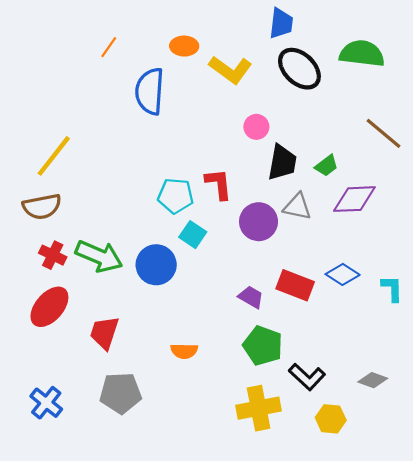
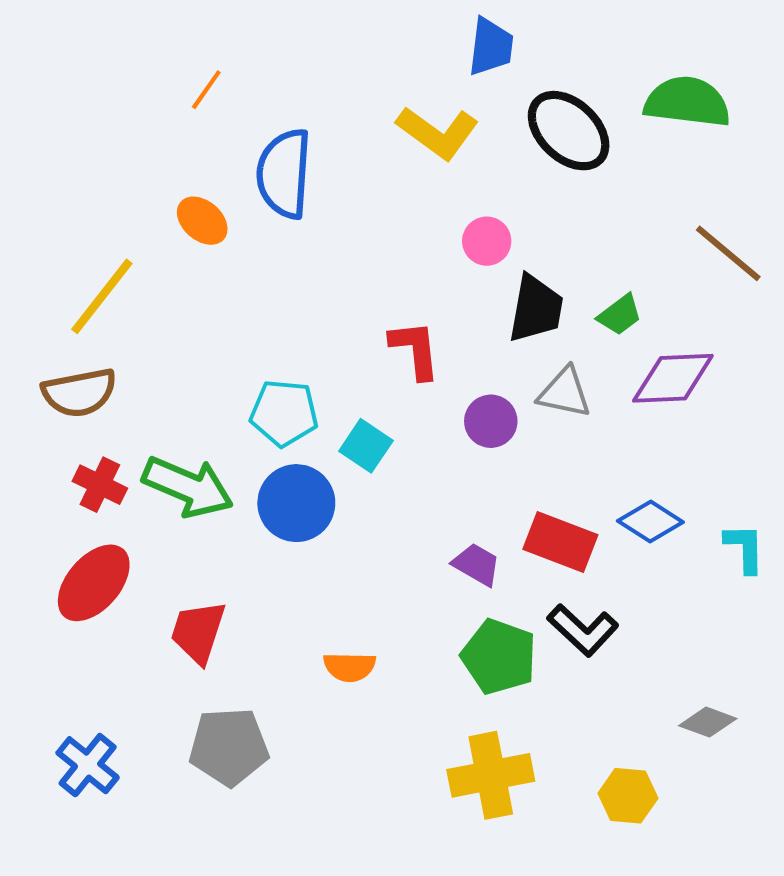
blue trapezoid: (281, 23) -> (491, 47), moved
orange ellipse: (184, 46) -> (202, 221), moved, turned 40
cyan pentagon: (176, 196) -> (284, 413), moved
purple circle: (259, 222) -> (491, 421), size x0.7
black L-shape: (307, 377) -> (583, 630), moved

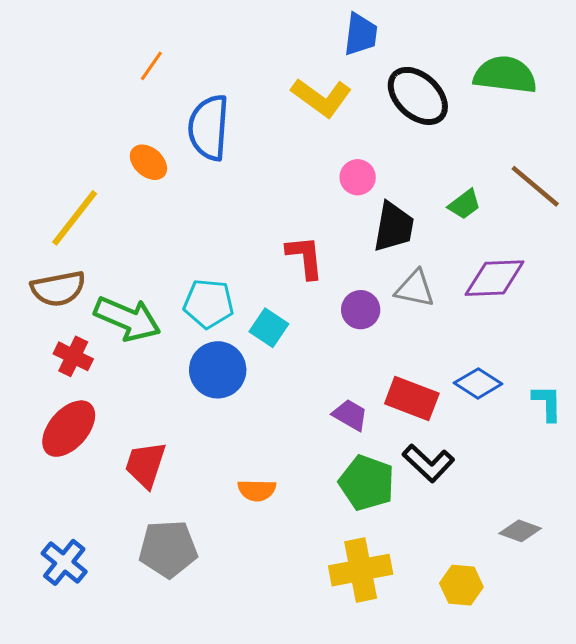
green trapezoid: (620, 315) -> (464, 204), moved
green arrow: (188, 487) -> (127, 319), moved

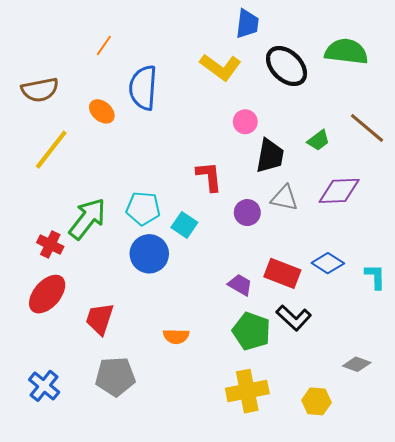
brown semicircle: (58, 289) -> (40, 90), moved
green arrow: (127, 319) -> (87, 219), turned -75

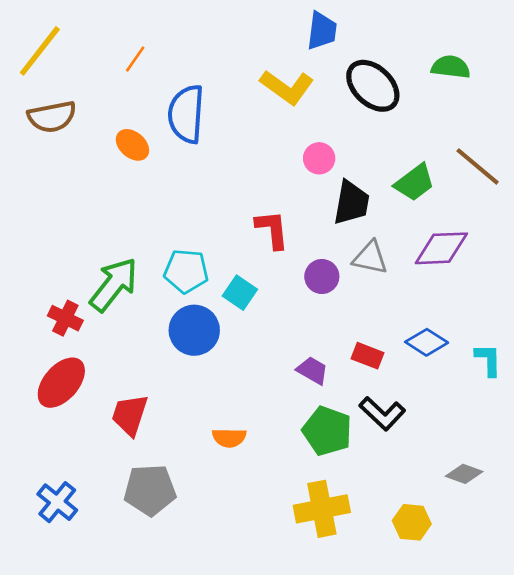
green semicircle: (346, 52) -> (451, 67), size x0.7
green trapezoid: (318, 140) -> (414, 182), size x1.4
yellow line: (51, 150) -> (40, 51), moved
red rectangle: (282, 273) -> (367, 356), size x0.7

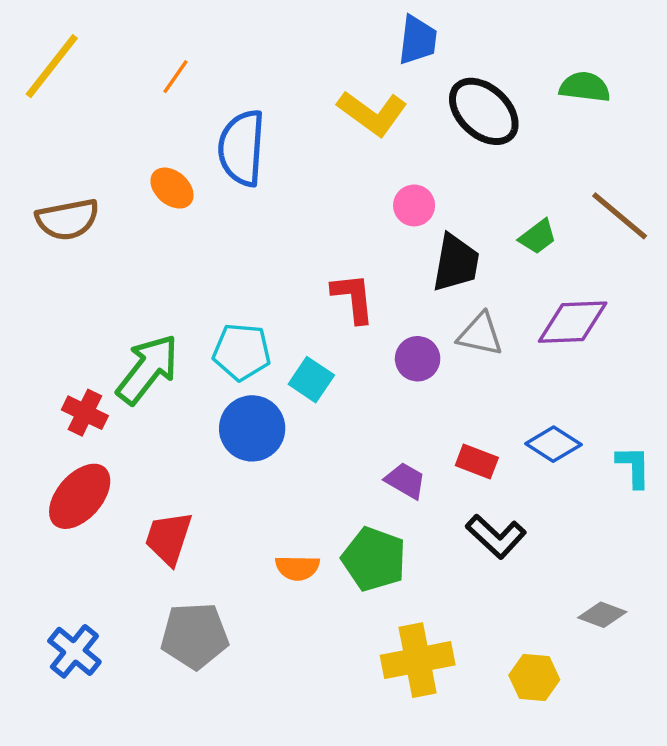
brown semicircle: (52, 117) -> (67, 219), moved
green trapezoid: (414, 182) -> (538, 237), size x0.7
green pentagon: (327, 431) -> (374, 559), moved

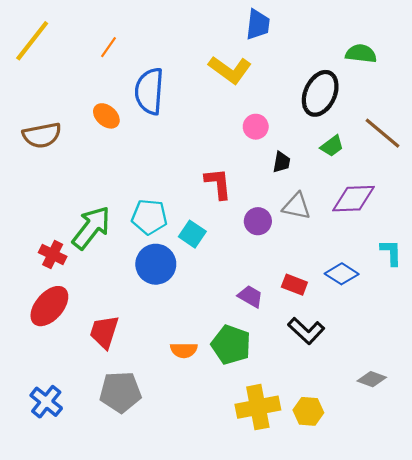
black ellipse: (484, 111) -> (320, 93), moved, turned 72
black trapezoid: (456, 263) -> (281, 162), size x0.6
cyan L-shape: (634, 467) -> (391, 252), moved
yellow hexagon: (534, 677) -> (308, 411), moved

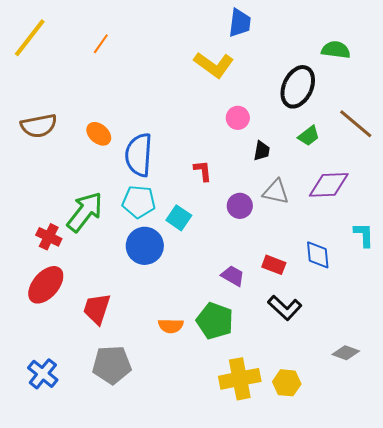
blue semicircle: (149, 91) -> (139, 155), moved
orange ellipse: (106, 116) -> (99, 134), moved
red L-shape: (218, 184) -> (203, 171), size x0.7
blue diamond: (342, 274) -> (318, 255), turned 52

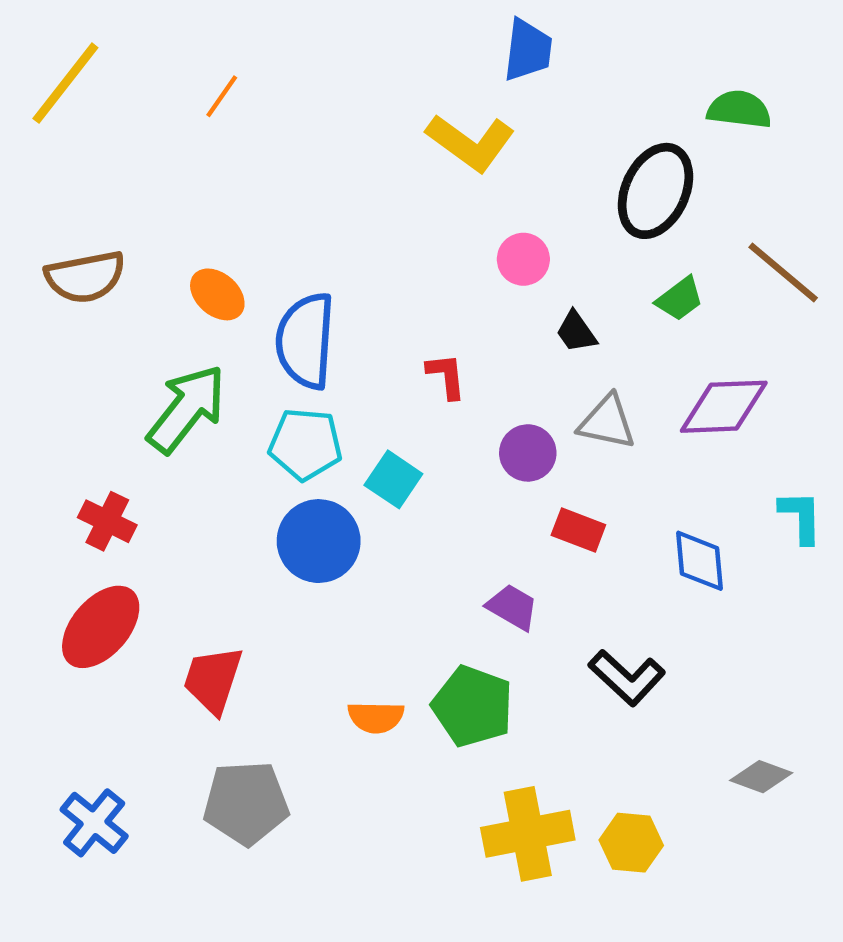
black trapezoid: (262, 151) -> (576, 332), turned 135
green arrow: (85, 212) -> (187, 409), moved
red rectangle: (274, 265) -> (578, 530), moved

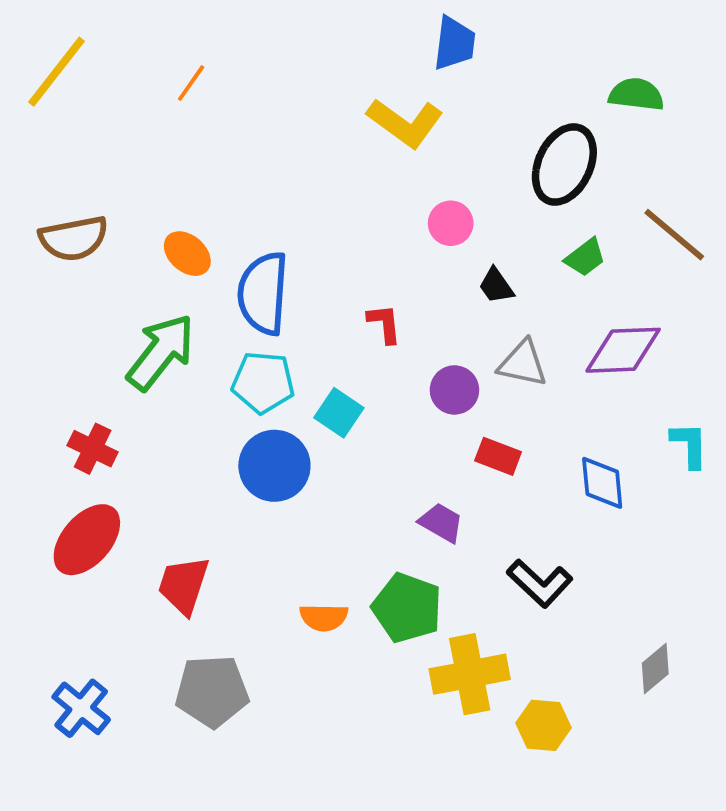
gray diamond: (761, 777) -> (655, 669), turned -60
yellow cross: (528, 834) -> (470, 674), moved

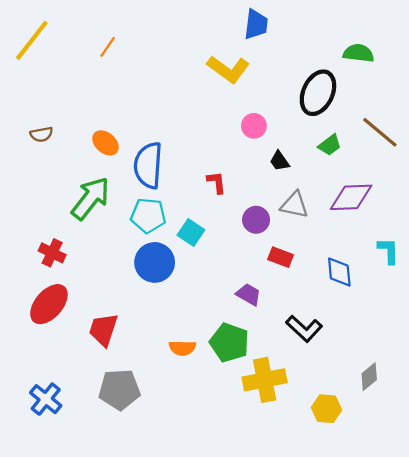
brown semicircle: (74, 238) -> (41, 134), size x0.6
yellow hexagon: (544, 725) -> (326, 409), moved

